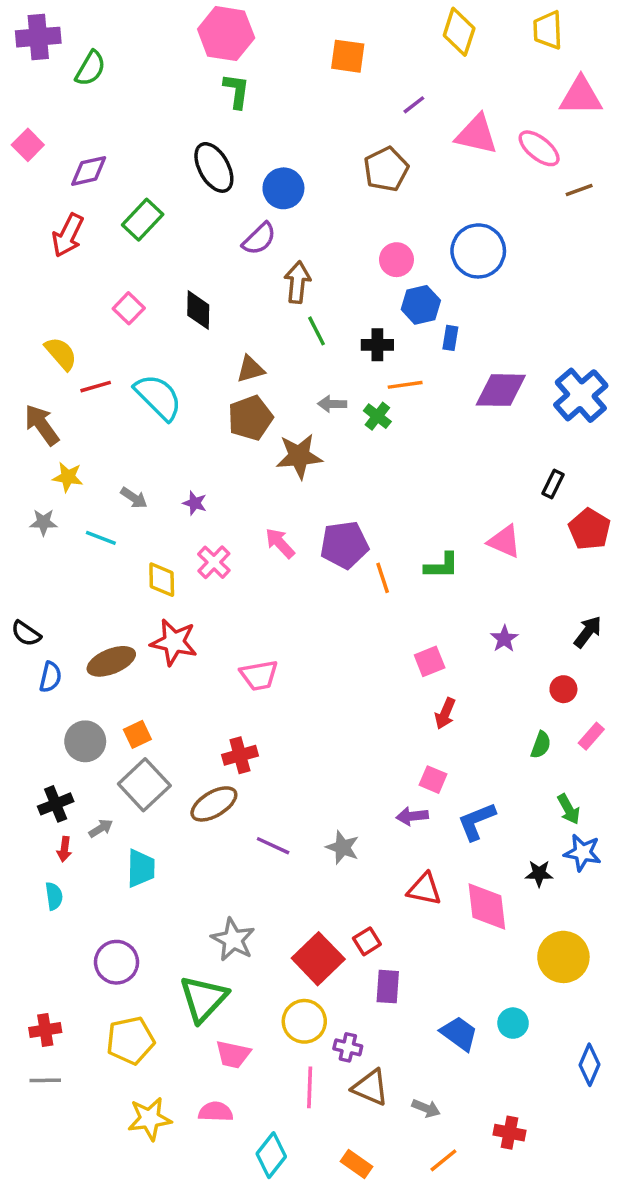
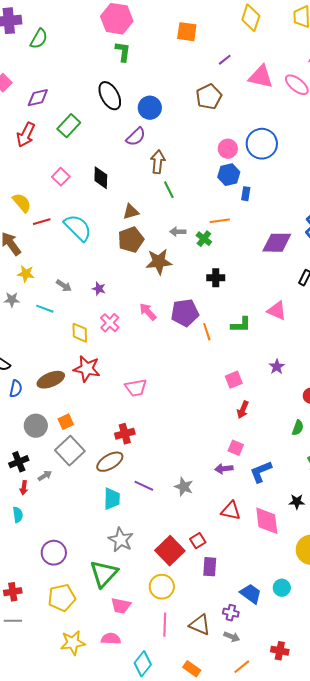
pink circle: (396, 260) -> (228, 149), moved
black cross: (377, 345) -> (216, 278), moved
purple diamond: (501, 390) -> (277, 243), moved
cyan trapezoid: (141, 868) -> (112, 499), moved
purple cross: (348, 1047) -> (231, 613), moved

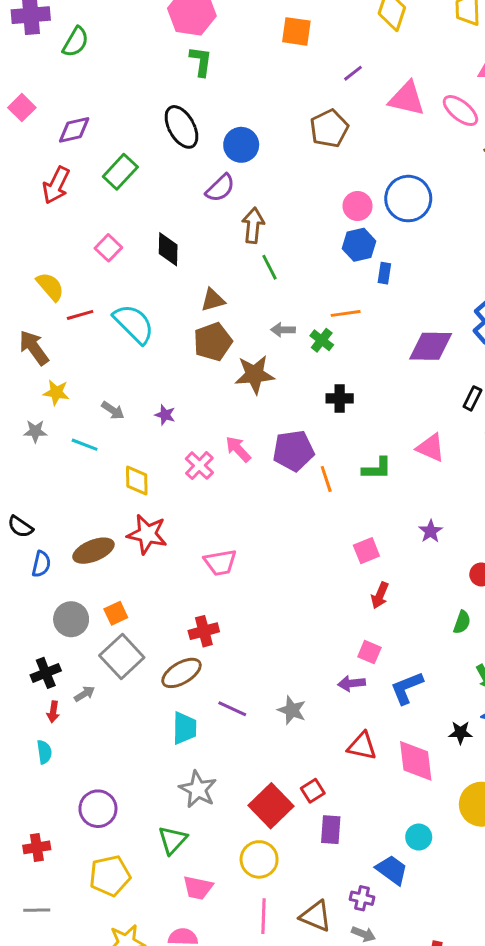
pink cross: (110, 323) -> (199, 466), moved
green triangle: (104, 574) -> (173, 840), size x0.7
cyan circle: (282, 588) -> (419, 837), moved
red cross: (13, 592) -> (37, 847), moved

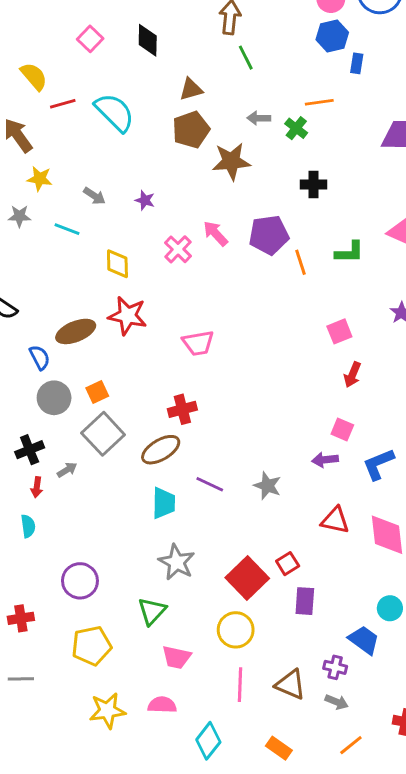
blue semicircle: (41, 564) -> (40, 357), moved, turned -40

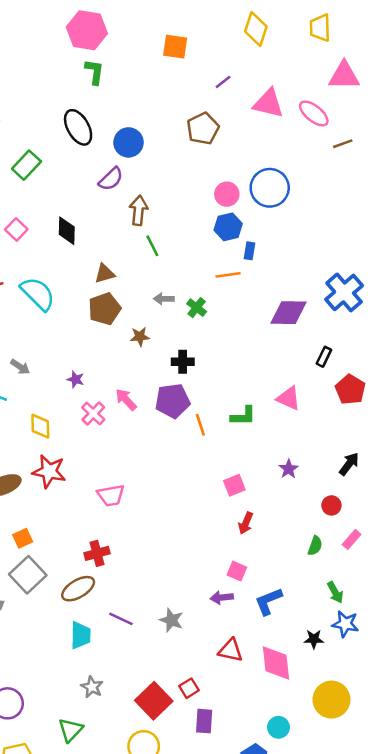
orange line: (319, 102) -> (228, 275), moved
brown star: (231, 161) -> (140, 337), size x0.6
black cross: (314, 184) -> (183, 362), moved
purple star: (145, 200) -> (76, 379), moved
gray star: (177, 562) -> (92, 687), size x0.7

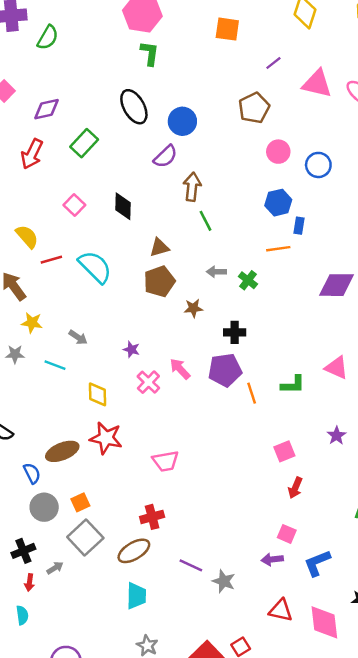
blue circle: (270, 188) -> (318, 165), size x0.7
pink circle: (227, 194) -> (278, 152), moved
purple line: (121, 619) -> (191, 565), moved

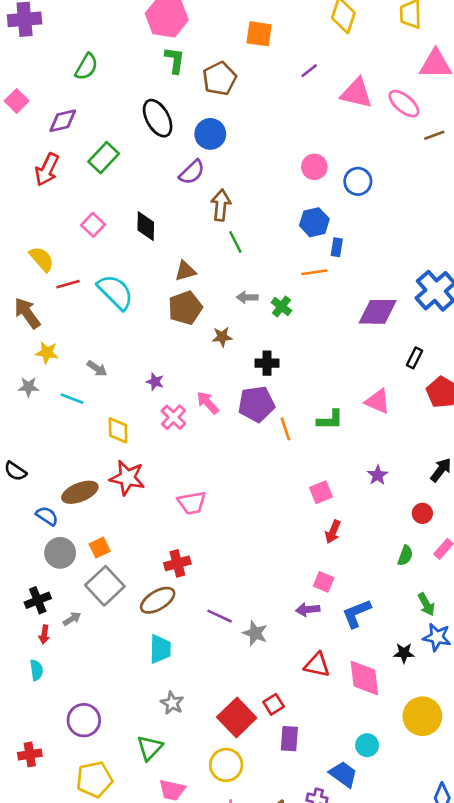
green semicircle: (48, 38) -> (86, 67), moved
brown pentagon: (254, 108) -> (220, 79), moved
blue semicircle: (32, 473) -> (47, 516), turned -30

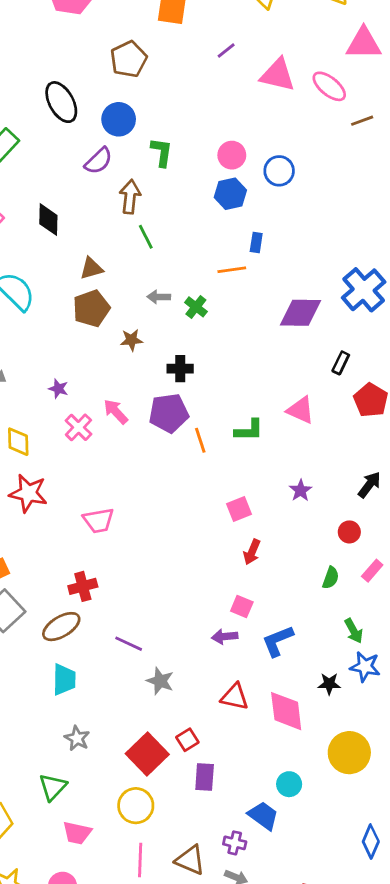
green L-shape: (175, 60) -> (162, 152), moved
blue hexagon: (314, 222) -> (230, 194), moved
gray star: (255, 633) -> (160, 681), moved

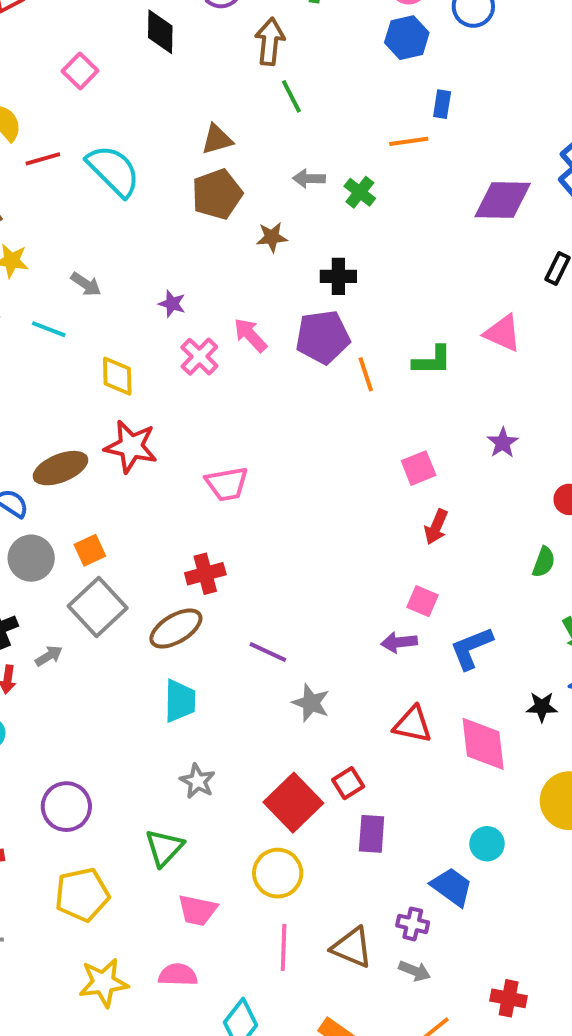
black diamond: (48, 220) -> (160, 32), moved

